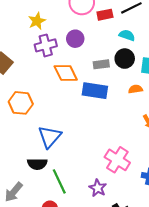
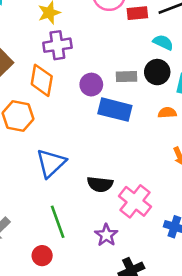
purple circle: (75, 39) -> (91, 85), moved
orange diamond: (66, 73) -> (42, 80), moved, turned 30
black semicircle: (37, 164) -> (100, 184), moved

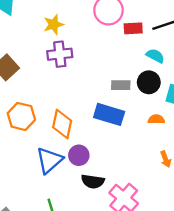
orange diamond: (42, 80) -> (62, 124), moved
purple circle: (91, 85) -> (79, 155), moved

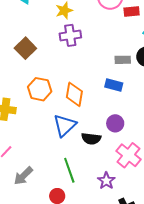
blue rectangle: (109, 114) -> (114, 85), size x0.7
purple circle: (79, 155) -> (115, 123), moved
black semicircle: (93, 181) -> (91, 139), moved

